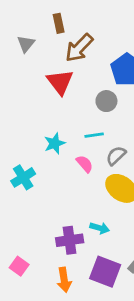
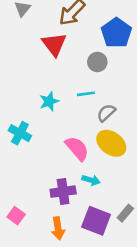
pink semicircle: (85, 164) -> (77, 148), moved, size x1.5
cyan cross: (23, 177) -> (20, 133), turned -30

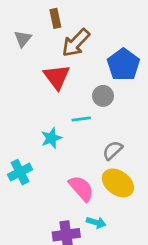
cyan line: (86, 94) -> (81, 119), moved
cyan cross: (20, 133) -> (20, 172), turned 35

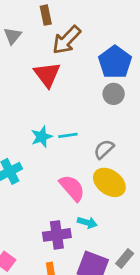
gray circle: (103, 96) -> (114, 94), moved
cyan line: (81, 119) -> (68, 135), moved

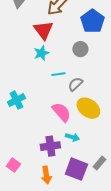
gray circle: (114, 94) -> (80, 49), moved
cyan star: (42, 137) -> (41, 53), moved
gray semicircle: (104, 149) -> (75, 84), moved

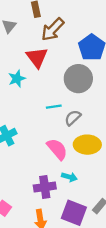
gray circle: (80, 49) -> (78, 79), size x1.6
cyan star: (41, 53) -> (17, 79), moved
yellow ellipse: (88, 108) -> (87, 145), turned -35

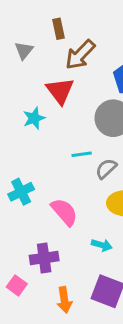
pink semicircle: (57, 149) -> (64, 212), moved
purple cross: (45, 187) -> (44, 258), moved

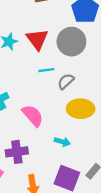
red triangle: (60, 91) -> (37, 39), moved

